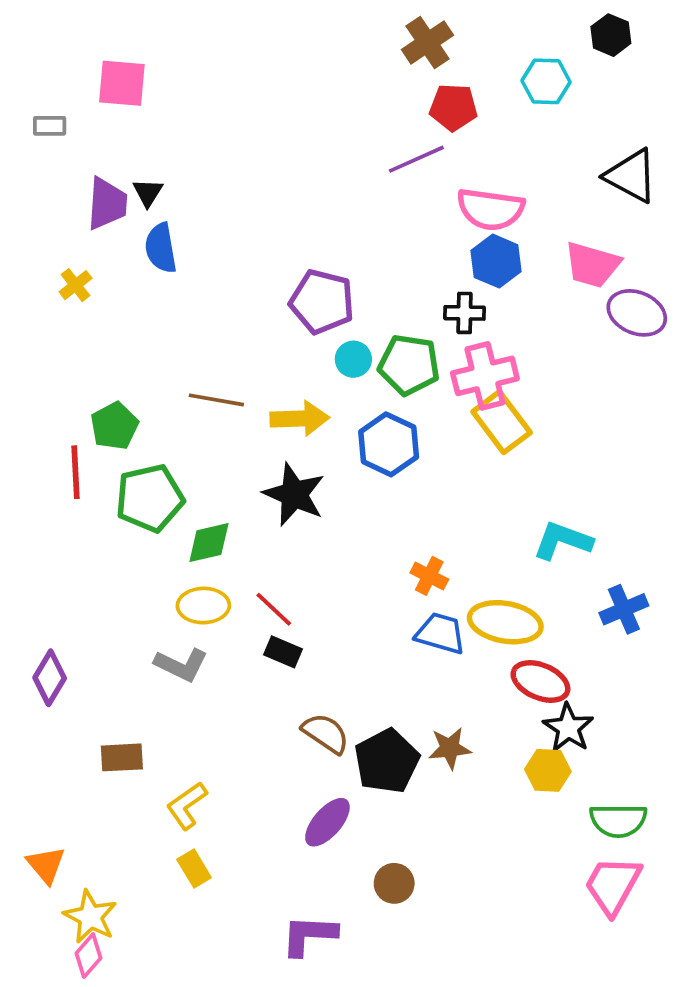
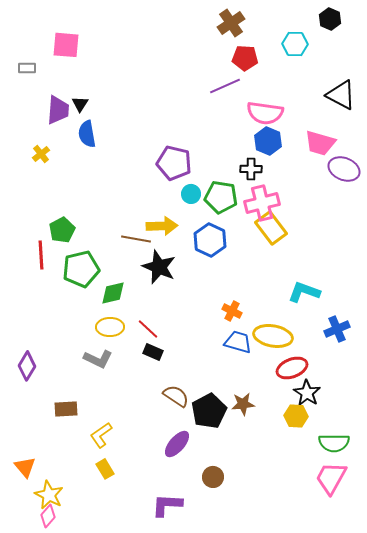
brown line: (216, 400) -> (136, 239), moved
red ellipse: (540, 681) -> (292, 368), turned -44

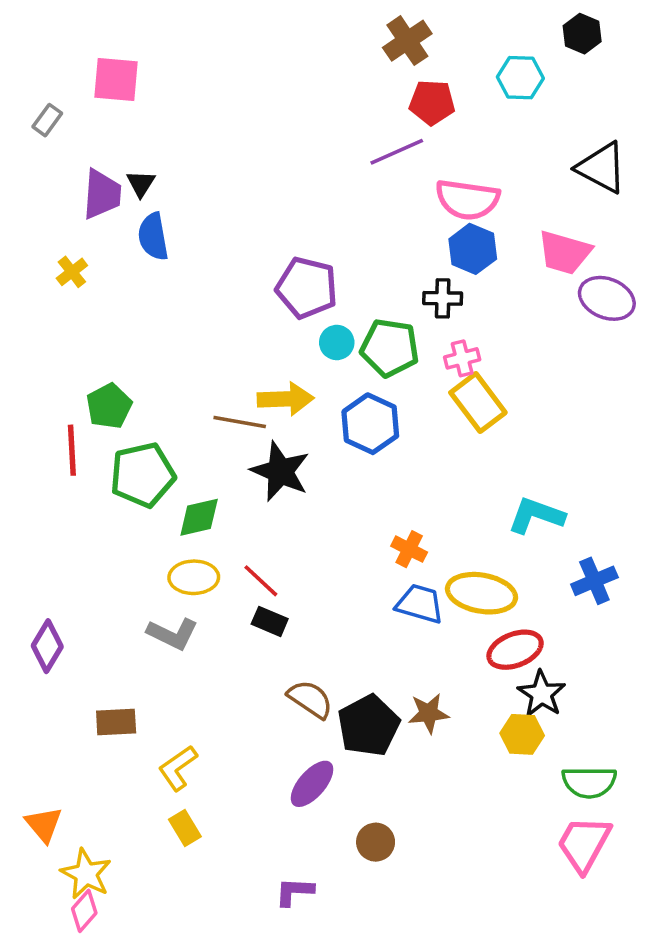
gray rectangle: (27, 68) -> (47, 120), turned -54
pink cross: (262, 203) -> (462, 358), size x0.6
purple L-shape: (167, 505) -> (294, 892), size x0.7

